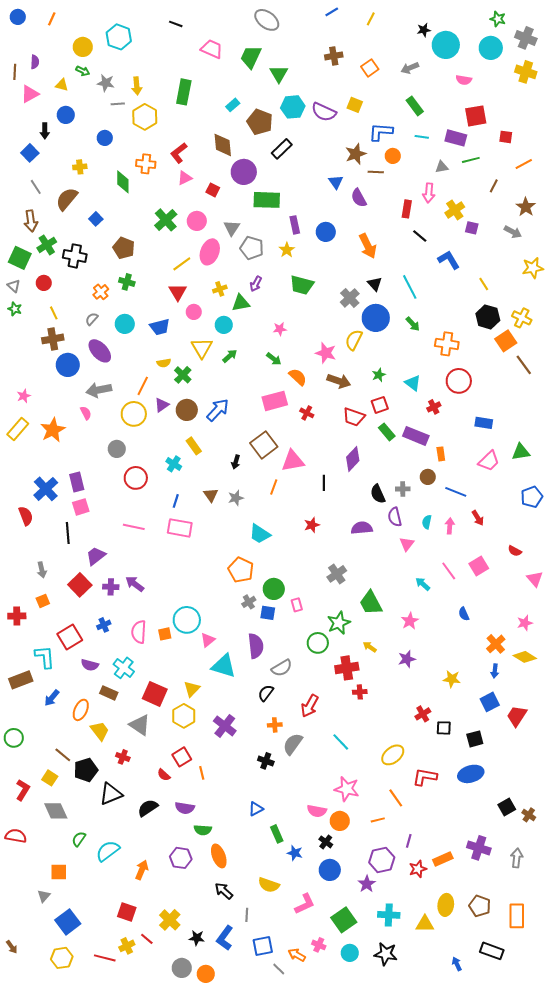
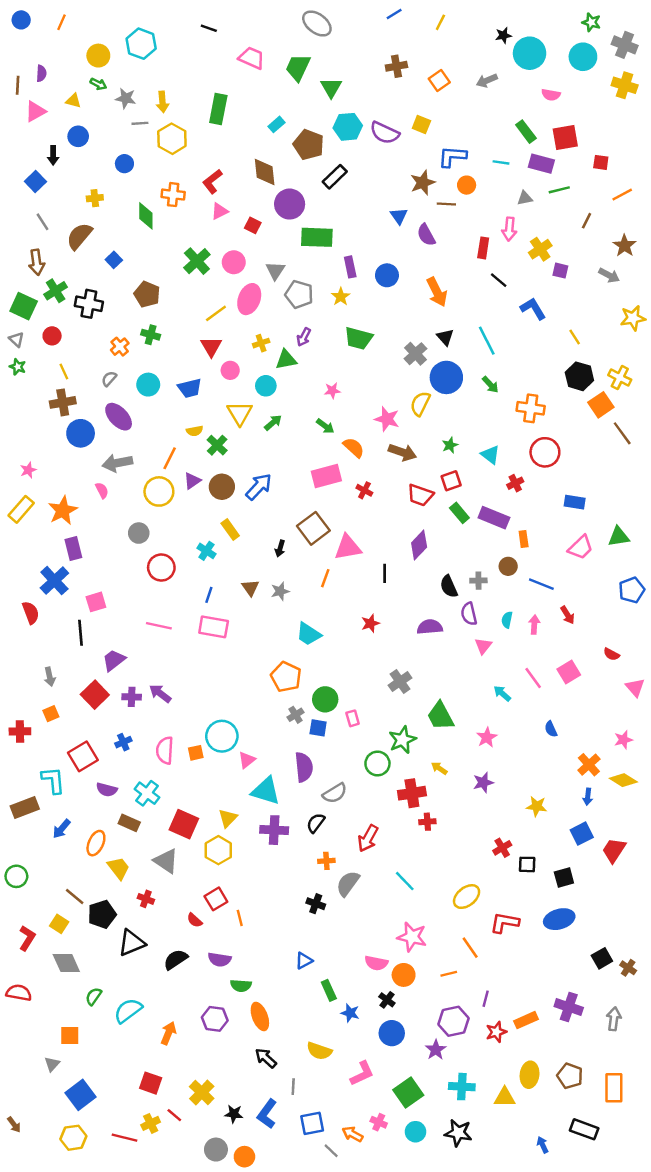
green rectangle: (415, 106) -> (526, 132), moved
purple rectangle: (77, 482) -> (73, 549), moved
purple cross: (225, 726) -> (274, 830), moved, turned -35

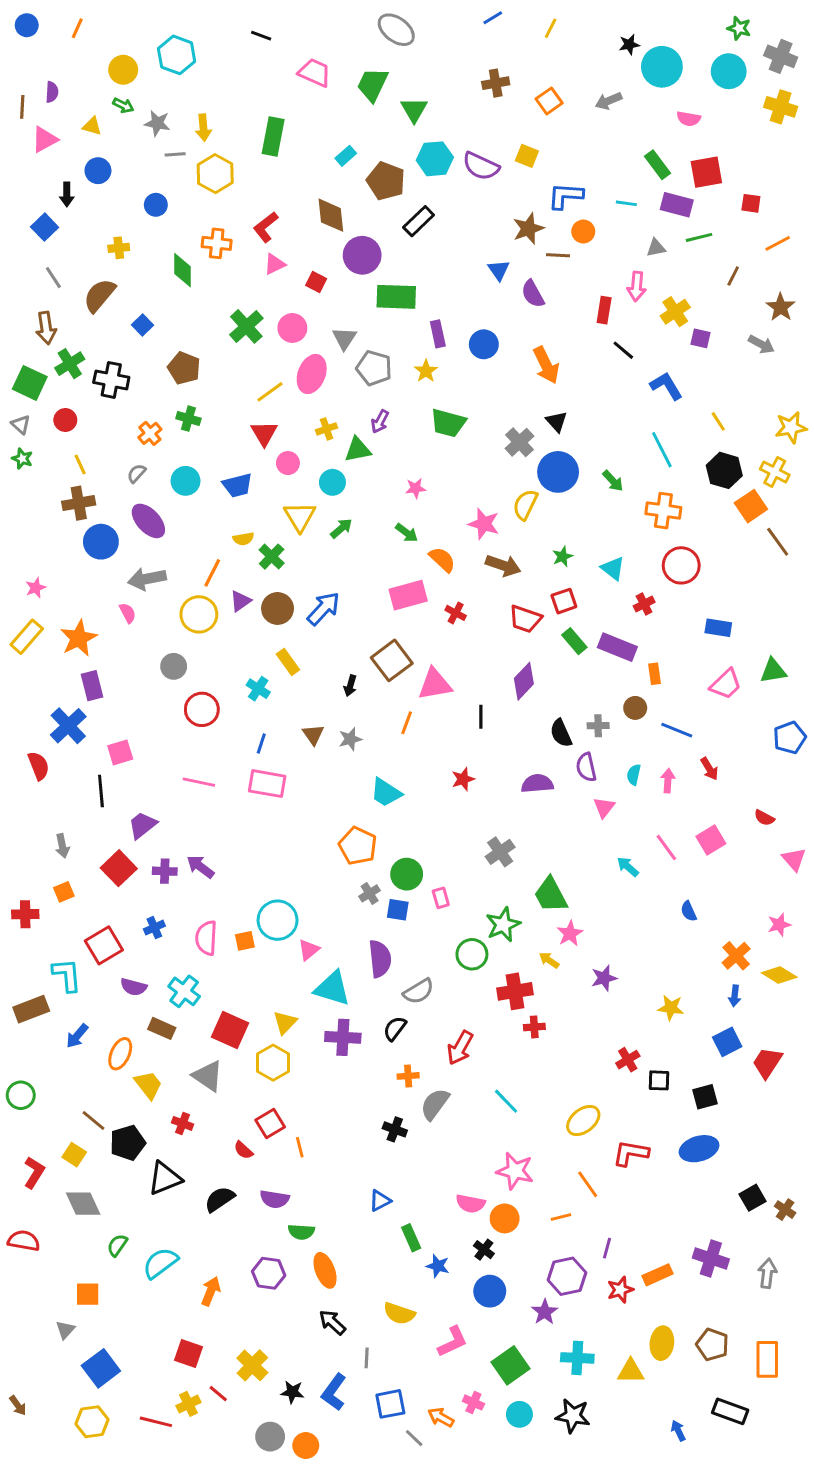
yellow star: (633, 318) -> (791, 427), moved
cyan line: (487, 341) -> (662, 450), moved
pink star: (487, 737) -> (570, 933), moved

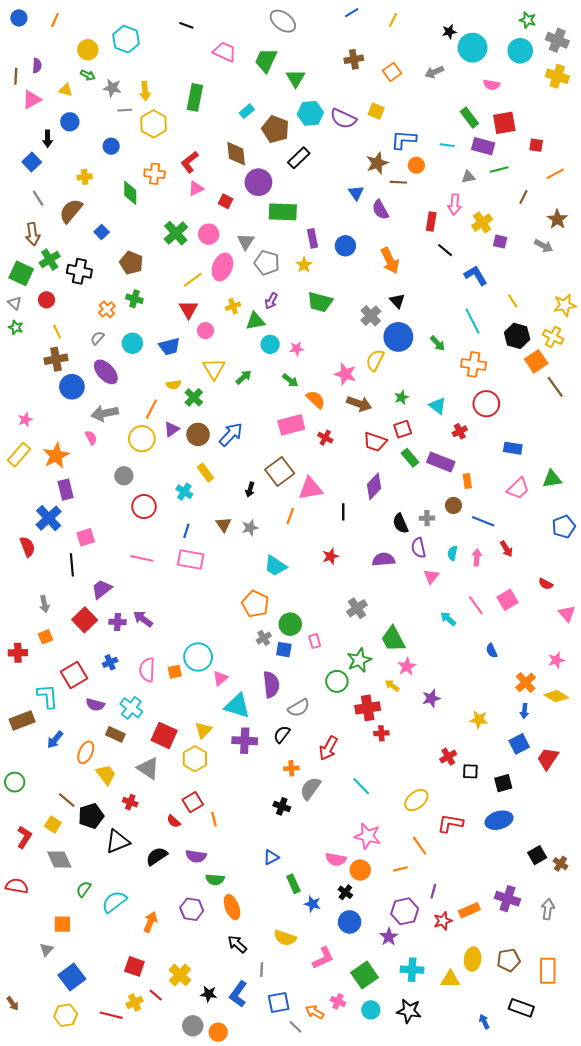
cyan circle: (332, 482) -> (270, 344), moved
brown pentagon: (712, 1345) -> (509, 960), turned -30

